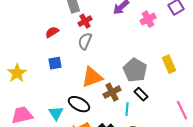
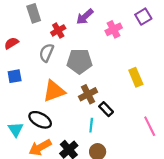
red cross: (85, 21) -> (58, 30), moved
gray pentagon: (135, 70) -> (79, 61), moved, turned -30
brown cross: (112, 92) -> (88, 94), moved

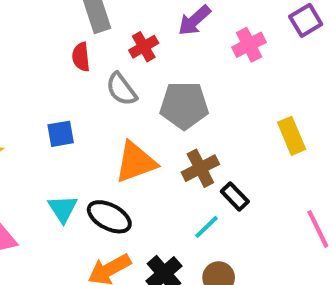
red semicircle: (11, 43) -> (81, 57), moved, turned -64
gray semicircle: (46, 53) -> (121, 89), turned -60
cyan line: (91, 125) -> (206, 227), turned 40
cyan triangle: (16, 129) -> (63, 209), moved

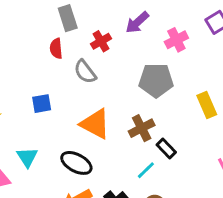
gray pentagon: (184, 105) -> (156, 80), moved
orange triangle: (136, 162) -> (95, 124), turned 48
cyan triangle: (63, 209) -> (27, 157), moved

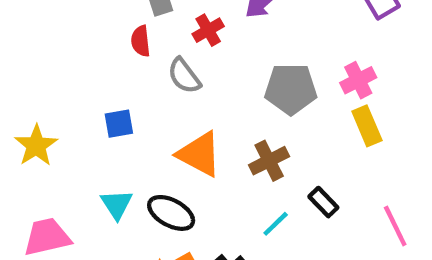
pink cross: (176, 40) -> (358, 80), moved
black rectangle: (166, 148) -> (323, 202), moved
cyan triangle: (27, 157) -> (117, 204), moved

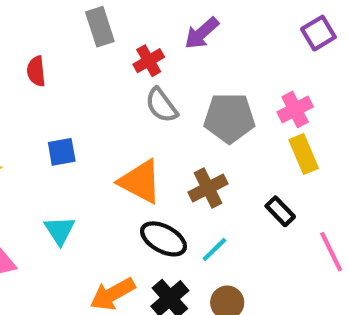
red semicircle: (141, 41) -> (36, 71), moved
gray semicircle: (184, 76) -> (161, 105), moved
black rectangle: (323, 202) -> (280, 211), moved
black ellipse: (171, 213) -> (164, 239), moved

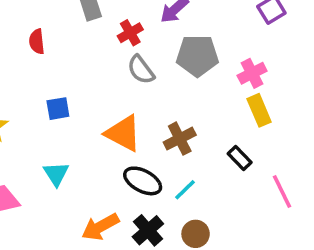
gray pentagon: (229, 118) -> (197, 56), moved

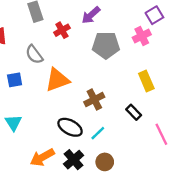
gray semicircle: (141, 70) -> (34, 54), moved
pink cross: (252, 73) -> (142, 36), moved
orange triangle: (123, 133) -> (57, 80), moved, turned -48

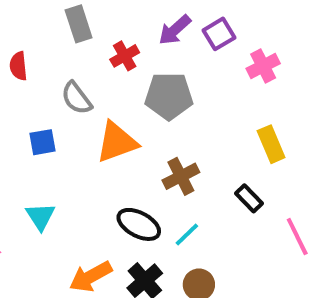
purple square: (154, 15) -> (219, 34), moved
gray pentagon: (106, 45) -> (169, 96), moved

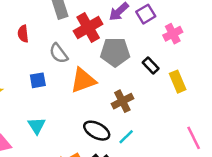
red cross: (125, 56) -> (88, 28), size x1.6
black rectangle: (249, 198) -> (151, 66), moved

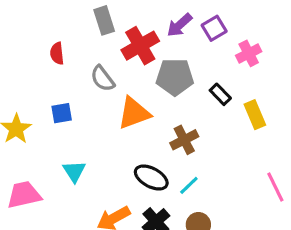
blue square: (38, 80) -> (62, 113), moved

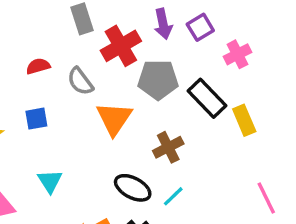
purple arrow: (180, 25) -> (163, 24), turned -60
red semicircle: (57, 53) -> (38, 66), moved, turned 80
black rectangle: (220, 94) -> (207, 98), size x1.6
orange triangle: (134, 113) -> (114, 119), turned -36

